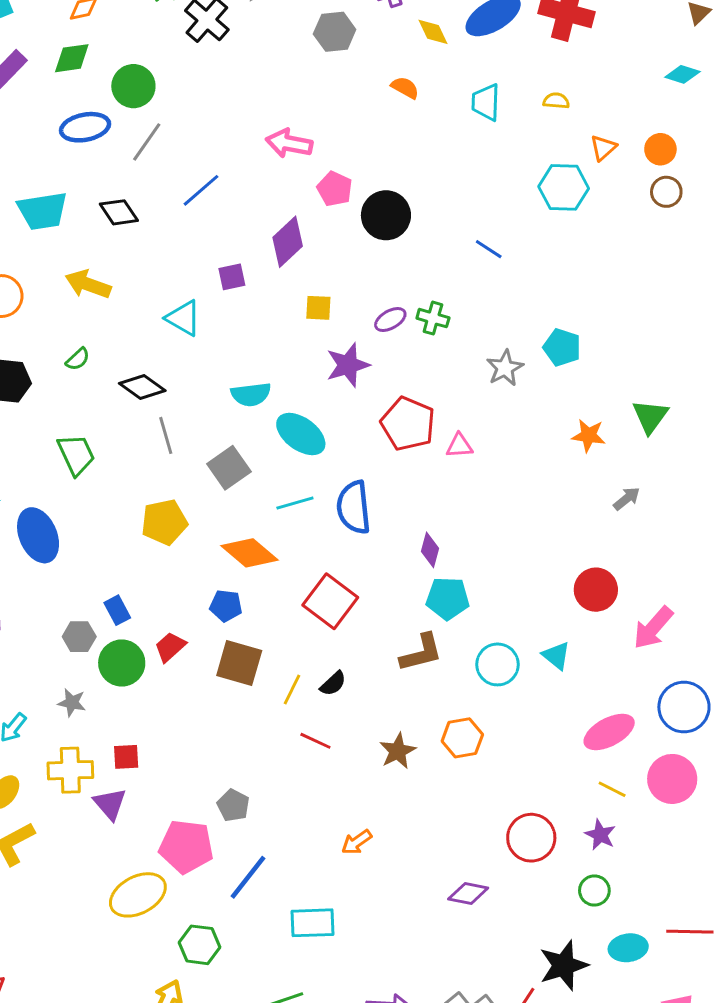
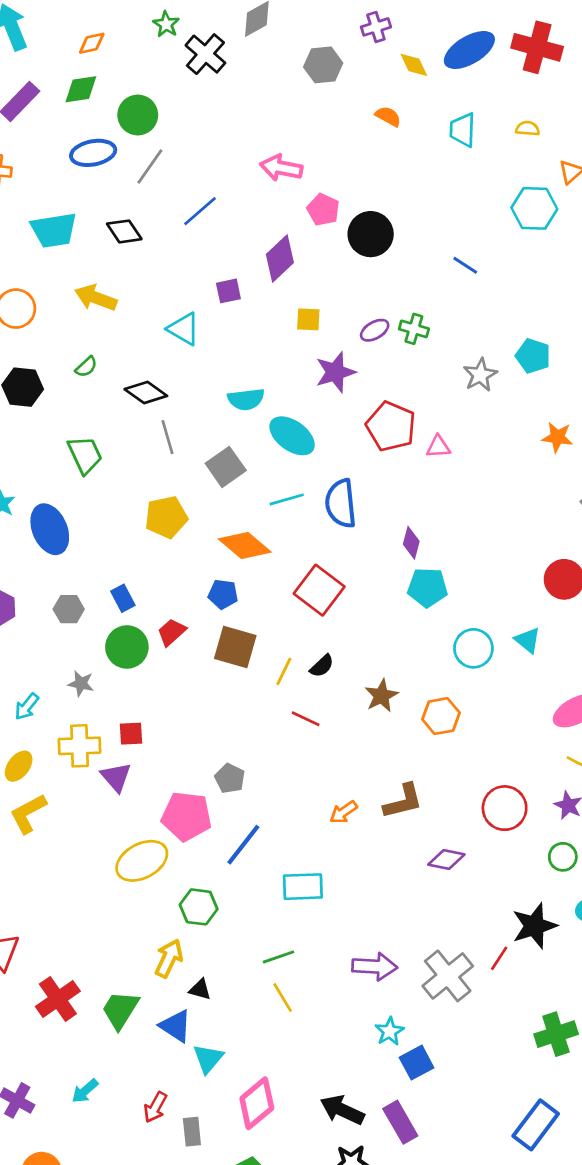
gray hexagon: (79, 637) -> (69, 609), moved
brown L-shape: (421, 653) -> (403, 801), moved
brown star: (398, 751) -> (381, 696), moved

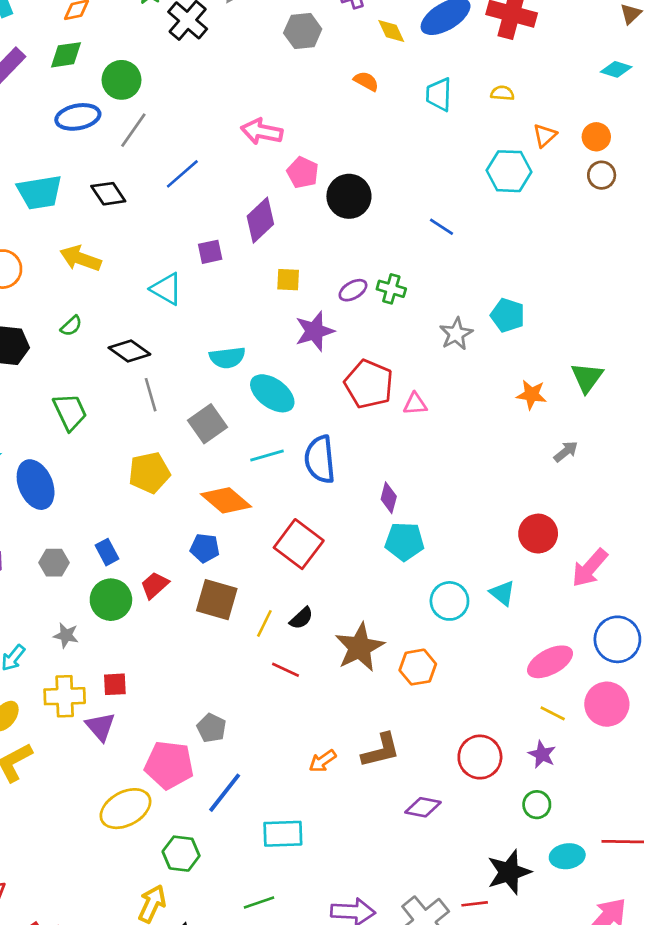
brown star: (381, 696) -> (360, 647), size x1.5
red line: (499, 958) -> (475, 904), turned 50

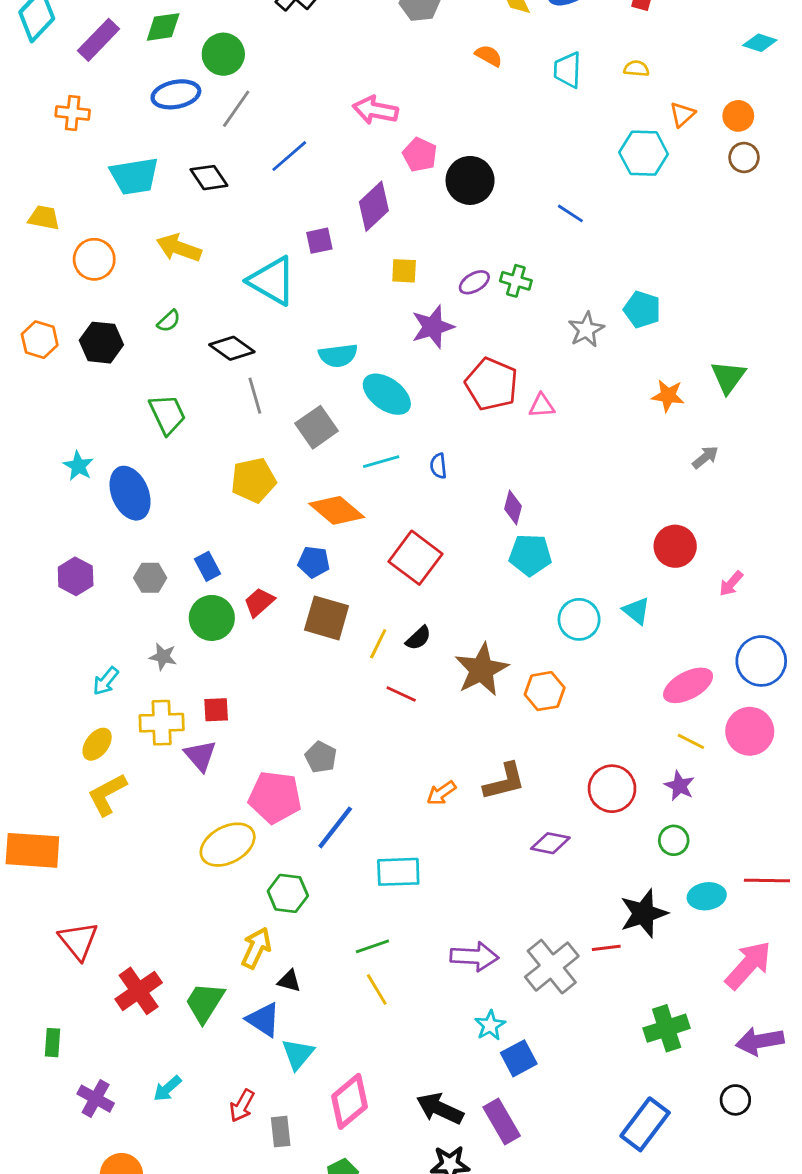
cyan triangle: (166, 289) -> (272, 281), size x1.4
blue semicircle: (320, 459) -> (438, 466), size x0.5
pink arrow: (590, 568) -> (731, 584), size x0.6

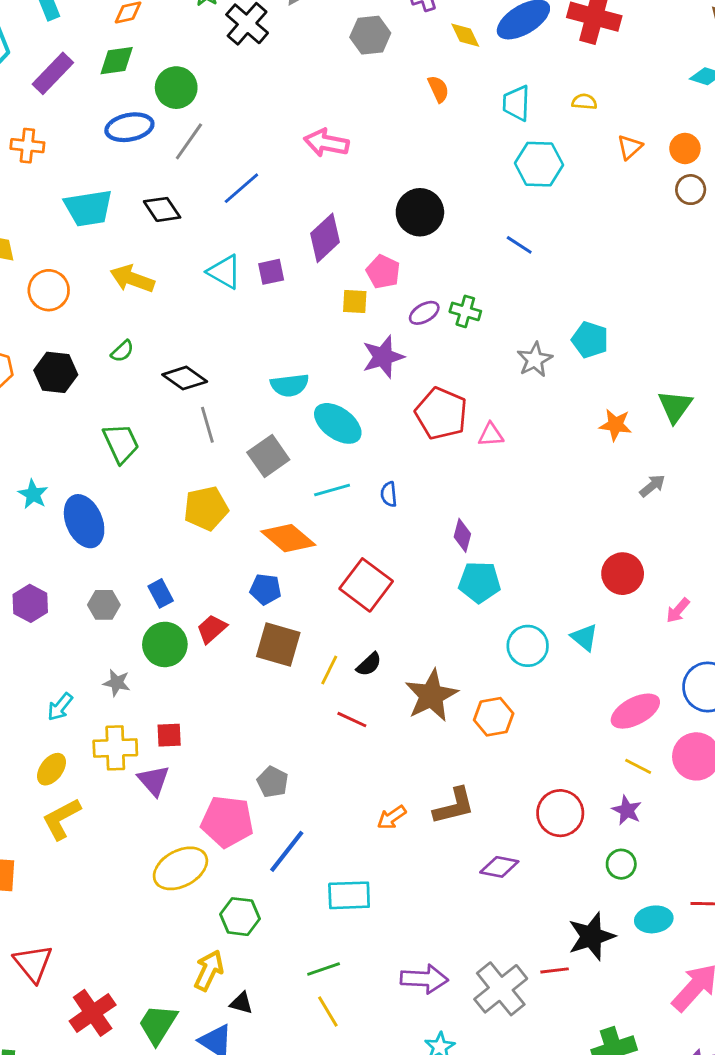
orange semicircle: (489, 56) -> (438, 89), turned 36
cyan hexagon: (644, 153) -> (539, 164), moved
pink pentagon: (420, 155) -> (383, 272), moved
cyan triangle: (272, 281) -> (224, 272), moved, size x0.7

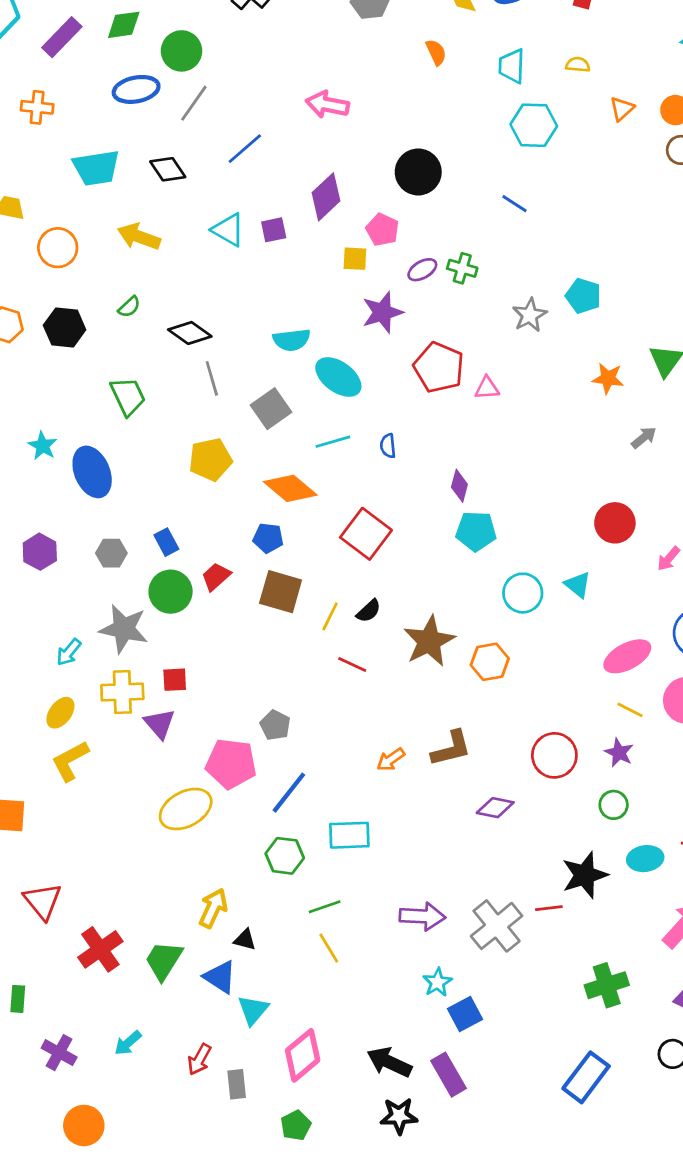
gray star: (117, 683) -> (124, 629), size x1.8
green hexagon: (240, 917) -> (285, 856), moved

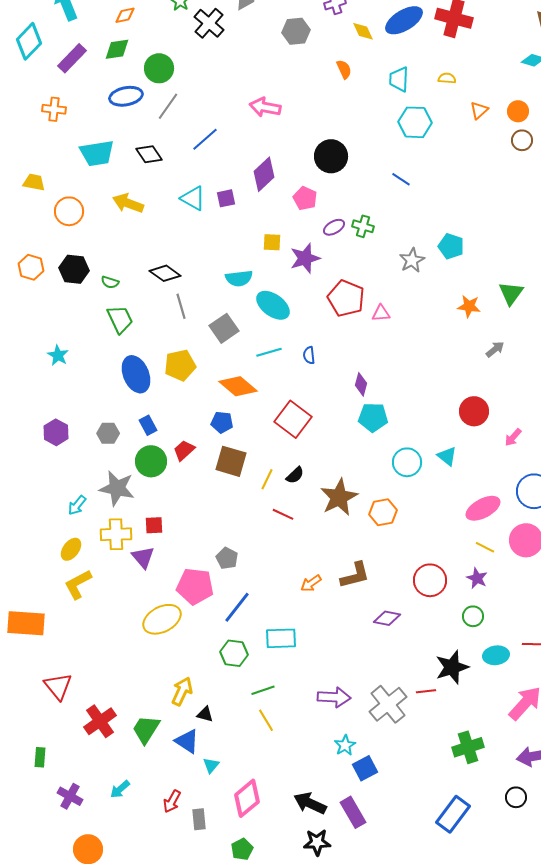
yellow square: (355, 259) -> (272, 242), moved
green semicircle: (129, 307) -> (110, 282), moved, turned 60
blue ellipse: (92, 472) -> (136, 374), moved
cyan triangle: (253, 1010) -> (211, 765), size x0.7

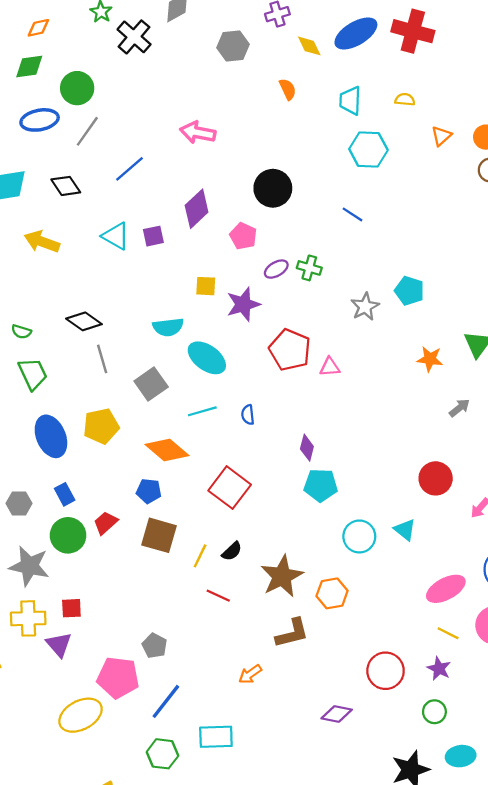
brown L-shape: (355, 575) -> (292, 633), moved

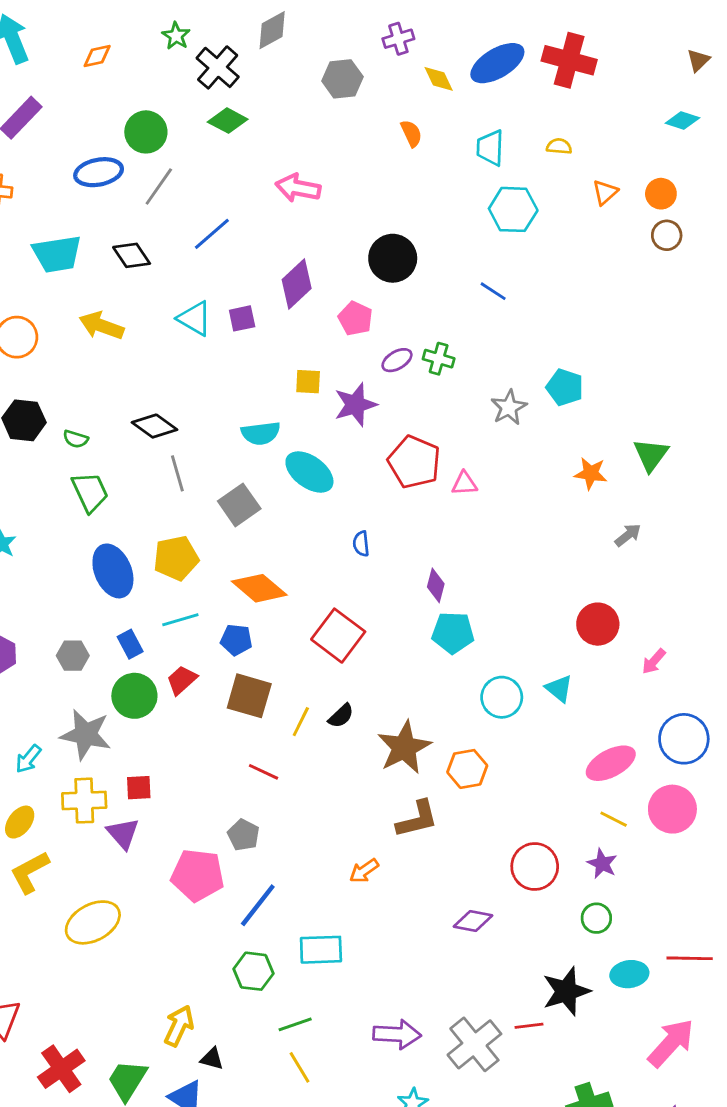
green diamond: (29, 66) -> (228, 121), moved, turned 36
cyan line: (202, 411) -> (180, 620), moved
red line: (218, 596) -> (264, 772), moved
yellow ellipse: (81, 715) -> (93, 922), moved

